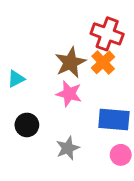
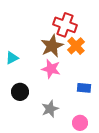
red cross: (107, 34) -> (65, 25), moved
blue rectangle: (114, 120) -> (84, 88), size x0.6
pink circle: (121, 155) -> (80, 123), moved

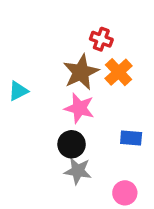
red cross: (65, 25) -> (101, 39), size x0.6
black circle: (20, 92) -> (72, 144), moved
gray star: (50, 109) -> (78, 171), turned 30

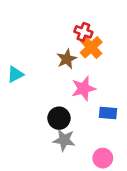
brown star: (81, 72) -> (67, 59), size x0.7
orange cross: (119, 72) -> (91, 47), moved
pink star: (79, 108) -> (83, 89), moved, turned -30

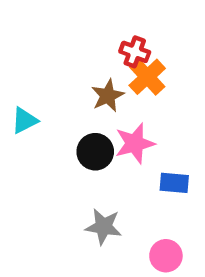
black circle: (59, 118) -> (95, 152), moved

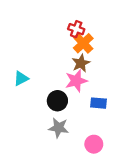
brown star: (108, 96) -> (81, 63), moved
cyan triangle: (24, 121) -> (21, 78), moved
black circle: (95, 152) -> (57, 101), moved

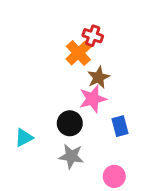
orange cross: (83, 43) -> (78, 53), moved
cyan triangle: (21, 78) -> (24, 138), moved
blue rectangle: (98, 103) -> (120, 126), turned 70

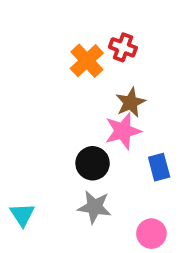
orange cross: (78, 53) -> (87, 61), moved
cyan triangle: (24, 138) -> (22, 215), moved, turned -36

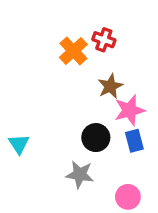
pink star: (123, 131) -> (130, 110), moved
black circle: (93, 163) -> (96, 138), moved
cyan triangle: (22, 215) -> (19, 144), moved

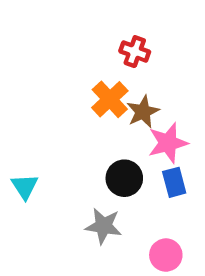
orange cross: (73, 51) -> (110, 99), moved

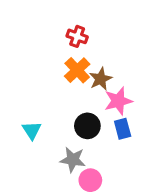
red cross: (135, 52) -> (77, 36), moved
cyan triangle: (25, 187) -> (32, 130), moved
pink circle: (166, 255) -> (90, 180), moved

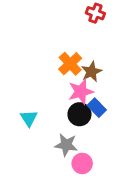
red cross: (77, 36) -> (95, 13), moved
pink star: (118, 101) -> (81, 92), moved
blue rectangle: (123, 129) -> (97, 108), moved, turned -30

